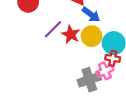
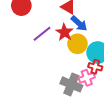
red star: (71, 34) -> (65, 32), moved
gray cross: (89, 80) -> (71, 84), turned 35

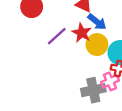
gray cross: (71, 84) -> (93, 90), turned -30

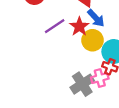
gray cross: (93, 90) -> (82, 84), turned -30

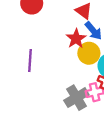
purple line: (55, 26) -> (30, 61), moved, turned -55

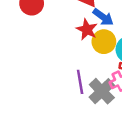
purple line: (30, 61) -> (80, 82), moved

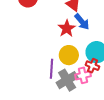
yellow circle: (104, 42) -> (69, 55), moved

